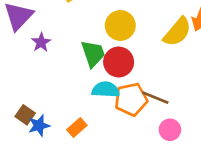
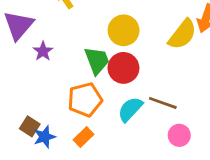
cyan semicircle: (106, 90) -> (130, 109), moved, turned -48
orange pentagon: (131, 99) -> (85, 100), moved

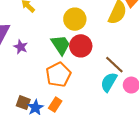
brown line: (163, 103) -> (114, 65), turned 36
cyan semicircle: (130, 109) -> (109, 82), moved
orange rectangle: (84, 137) -> (55, 105), moved

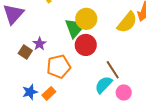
green trapezoid: (61, 45) -> (74, 28), moved
purple star: (21, 47) -> (39, 44), moved
brown square: (23, 103) -> (25, 52), moved

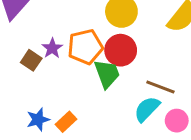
green trapezoid: (74, 28) -> (107, 74), moved
orange pentagon: (59, 67) -> (85, 47), moved
brown line: (113, 70) -> (160, 87), turned -36

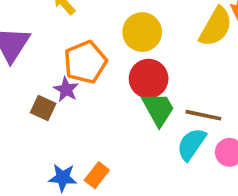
orange pentagon: (85, 47) -> (85, 62), moved
green trapezoid: (107, 74) -> (158, 109), moved
blue star: (38, 119) -> (63, 178), turned 30

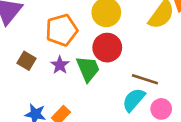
purple star: (66, 89) -> (60, 65), moved
green trapezoid: (158, 109) -> (88, 69), moved

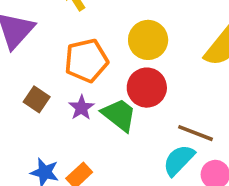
green trapezoid: (88, 69) -> (119, 115), turned -32

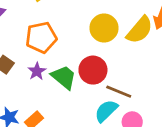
yellow circle: (148, 40) -> (104, 28), moved
red circle: (147, 88) -> (93, 70), moved

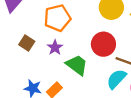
green trapezoid: (64, 77) -> (77, 65), moved

